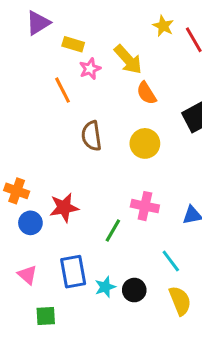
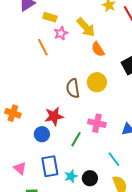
brown semicircle: (91, 136) -> (73, 88), moved
red star: (64, 208) -> (54, 116), moved
blue circle: (30, 223) -> (42, 134), moved

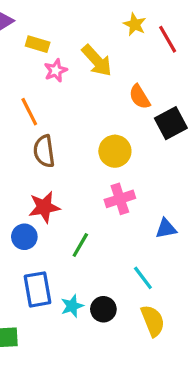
orange line: (43, 47) -> (29, 112), moved
orange semicircle: (98, 49) -> (140, 97), moved
brown semicircle: (73, 88) -> (44, 151), moved
pink cross: (97, 123) -> (120, 199), moved, turned -30

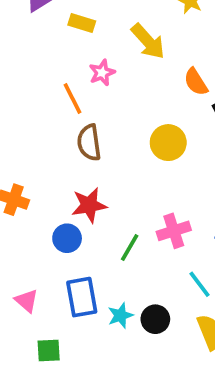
pink star: (56, 70) -> (102, 73), moved
pink cross: (120, 199) -> (174, 231), moved

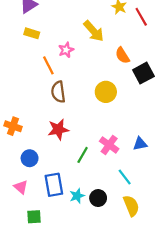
yellow rectangle: (82, 23) -> (32, 33), moved
pink cross: (174, 231) -> (109, 145), turned -36
blue circle: (67, 238) -> (30, 158), moved

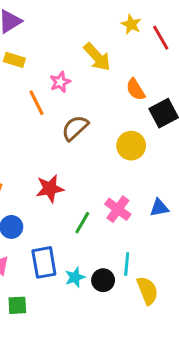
brown semicircle: (58, 92) -> (75, 128), moved, turned 55
yellow circle: (106, 92) -> (131, 146), moved
cyan line: (125, 177) -> (127, 264), moved, turned 42

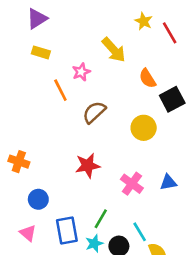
red star: (50, 189) -> (88, 165), moved
green line: (82, 223) -> (101, 219), moved
cyan line: (127, 264) -> (140, 232), turned -36

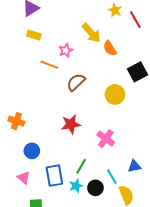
orange semicircle: (147, 78) -> (110, 48), moved
orange line: (60, 90) -> (49, 65), turned -42
blue triangle: (168, 182) -> (134, 166), moved

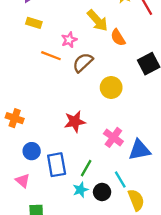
brown semicircle: (76, 82) -> (83, 63), moved
yellow circle: (115, 94) -> (111, 88), moved
blue triangle: (134, 166) -> (140, 150), moved, size x1.5
blue rectangle: (54, 176) -> (57, 165), moved

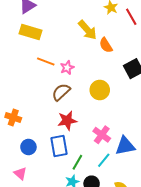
yellow rectangle: (34, 23) -> (31, 32), size x1.5
pink star: (69, 40) -> (67, 68), moved
brown semicircle: (83, 63) -> (61, 92), moved
blue rectangle: (57, 165) -> (59, 146), moved
cyan line: (120, 179) -> (104, 160), moved, turned 70

